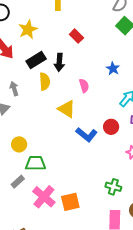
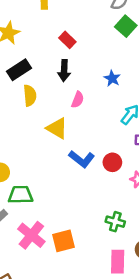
black arrow: (59, 62) -> (64, 71), moved
pink semicircle: (84, 86) -> (78, 100), turned 40
red circle: (111, 127) -> (112, 162), moved

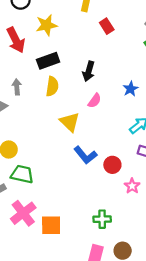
red rectangle: (67, 40) -> (107, 26), moved
green cross: (115, 222) -> (102, 219), turned -30

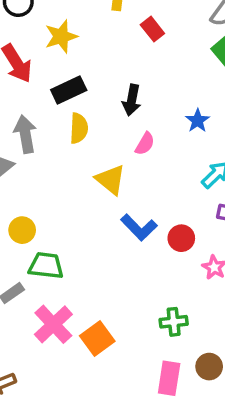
gray arrow: (17, 87) -> (25, 134), size x1.5
orange square: (51, 225) -> (97, 339), turned -30

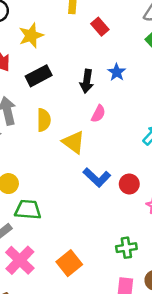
blue star: (198, 121) -> (117, 72), moved
yellow semicircle: (79, 128) -> (44, 120), moved
pink cross: (53, 324) -> (20, 260), moved

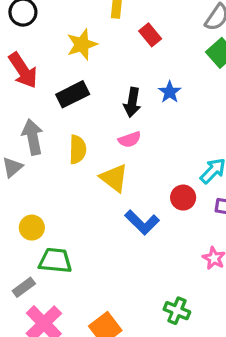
yellow star: (31, 36) -> (82, 44), moved
pink semicircle: (98, 114) -> (130, 140), moved, turned 42
red circle: (129, 184) -> (183, 198), moved
green cross: (126, 248) -> (177, 311), turned 30

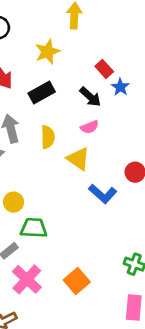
red rectangle: (150, 35) -> (104, 69), moved
black arrow: (132, 102) -> (90, 97), turned -55

